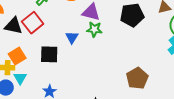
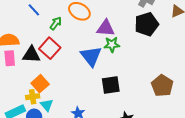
blue triangle: (72, 37) -> (91, 56), size x1.6
black square: (49, 54) -> (111, 85), moved

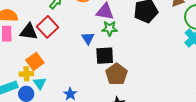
blue triangle: (91, 56) -> (88, 38), size x0.6
black square: (111, 85) -> (105, 56), moved
brown pentagon: (162, 86) -> (116, 74), moved

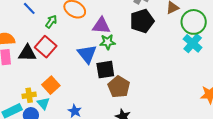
blue triangle: (88, 38) -> (87, 54), size x1.5
orange square: (35, 61) -> (51, 85), moved

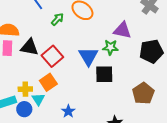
black pentagon: (142, 21) -> (151, 51), moved
purple triangle: (101, 26) -> (122, 30), moved
red square: (46, 47) -> (52, 56), moved
brown pentagon: (119, 87) -> (143, 93), moved

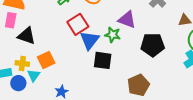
black triangle: (29, 47) -> (27, 36), moved
red square: (52, 56) -> (78, 24), moved

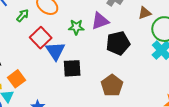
purple triangle: (127, 20) -> (100, 21), moved, turned -30
green star: (113, 35) -> (76, 27), moved

